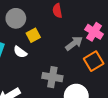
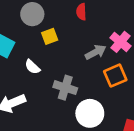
white semicircle: (20, 52) -> (32, 67), moved

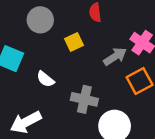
yellow square: (50, 36) -> (74, 42), moved

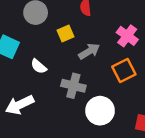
gray arrow: (115, 57) -> (89, 51), moved

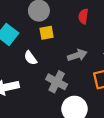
yellow square: (66, 33) -> (47, 33), moved

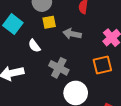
gray arrow: (77, 55) -> (72, 34), moved, turned -150

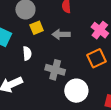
white semicircle: (34, 46) -> (27, 53), turned -136

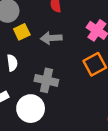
white circle: (76, 91) -> (31, 109), moved

